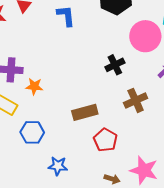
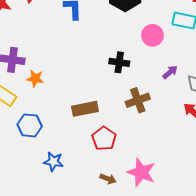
pink circle: (145, 36) -> (152, 35), size x0.7
black cross: (115, 65) -> (119, 62), turned 30

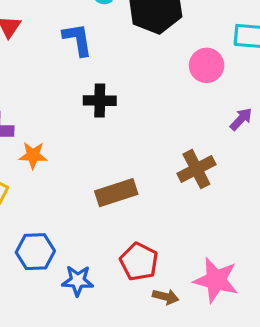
black cross: (119, 62) -> (100, 101), moved
blue hexagon: (30, 125) -> (35, 252), moved
red pentagon: (104, 139) -> (139, 262), moved

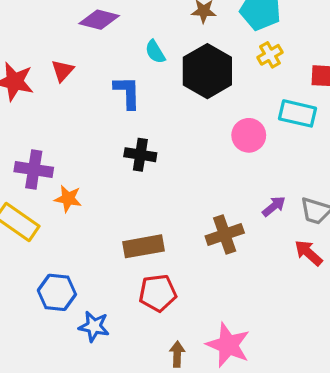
purple arrow: (241, 119) -> (274, 206), moved
red pentagon: (139, 262) -> (158, 293), moved, turned 30
brown arrow: (166, 297) -> (177, 354), turned -110

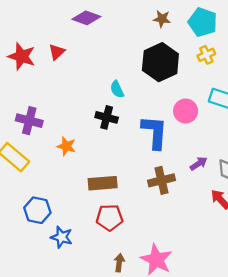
cyan semicircle: (155, 52) -> (117, 89), moved
blue L-shape: (127, 92) -> (155, 132), moved, size x1.4
orange star: (68, 199) -> (66, 146), moved

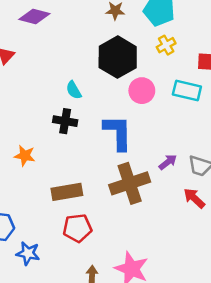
pink circle: (186, 111) -> (142, 91), moved
brown cross: (161, 180) -> (130, 183), size x1.4

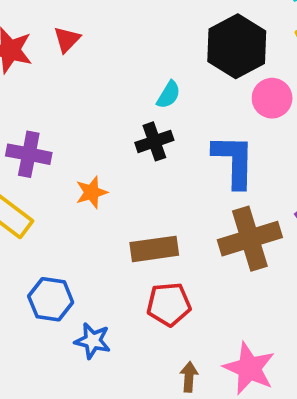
cyan semicircle: (74, 90) -> (169, 95), turned -120
black cross: (65, 121) -> (154, 141), turned -30
orange star: (25, 156) -> (92, 192), turned -30

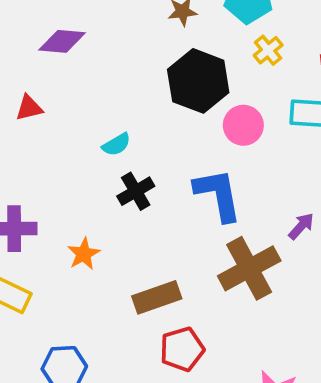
red triangle: (67, 40) -> (29, 108), turned 44
cyan semicircle: (169, 95) -> (116, 145), moved, turned 40

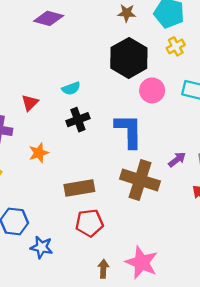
red triangle: (29, 108) -> (30, 103), moved, turned -42
brown cross: (249, 268) -> (140, 180), turned 36

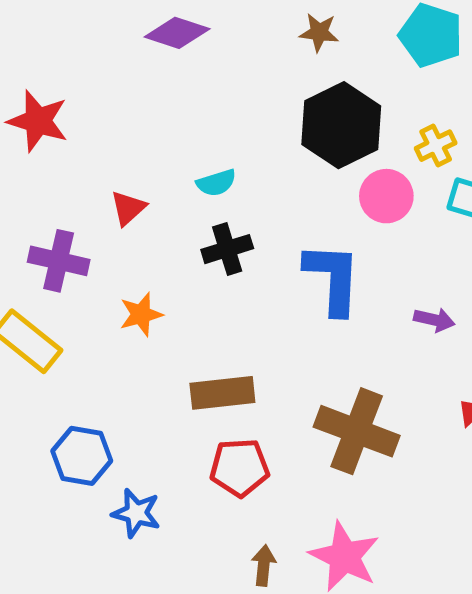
brown star: (127, 13) -> (319, 32), moved
yellow cross: (176, 46) -> (436, 146), moved
purple arrow: (177, 160) -> (434, 320), moved, turned 48
brown cross: (140, 180) -> (357, 431), moved

